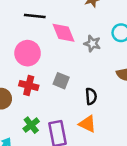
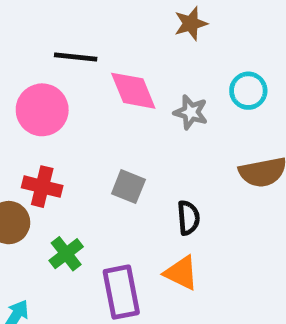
pink circle: (28, 53) -> (42, 110), moved
red cross: (29, 85) -> (42, 187), moved
green cross: (31, 125) -> (66, 254), moved

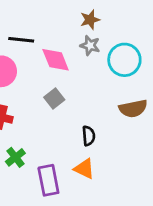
cyan circle: (248, 91) -> (124, 60), size x1.5
gray star: (191, 112) -> (90, 45), moved
gray square: (128, 187) -> (54, 99), moved, turned 30

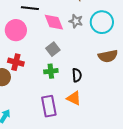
gray star: (90, 45) -> (76, 21), moved
green cross: (15, 157) -> (51, 71), moved, turned 32

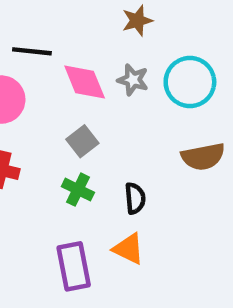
green cross: (51, 71) -> (78, 190), turned 32

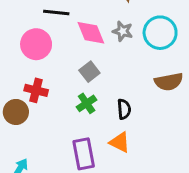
green cross: (78, 190) -> (87, 103), turned 30

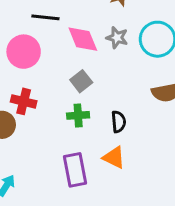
green cross: (87, 103) -> (78, 115), turned 30

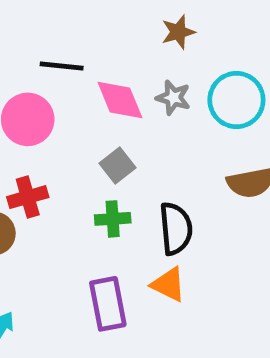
red cross: (24, 101) -> (28, 197), turned -30
black semicircle: (119, 122) -> (176, 229), size x1.5

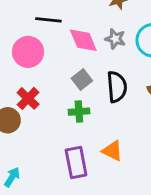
red cross: (28, 197) -> (28, 98), turned -30
black semicircle: (176, 229) -> (117, 87), moved

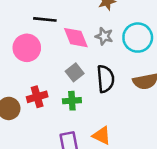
red cross: (28, 98) -> (37, 97), moved, turned 30

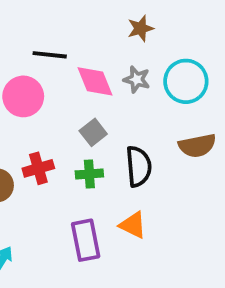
black semicircle: (105, 79) -> (139, 166), moved

